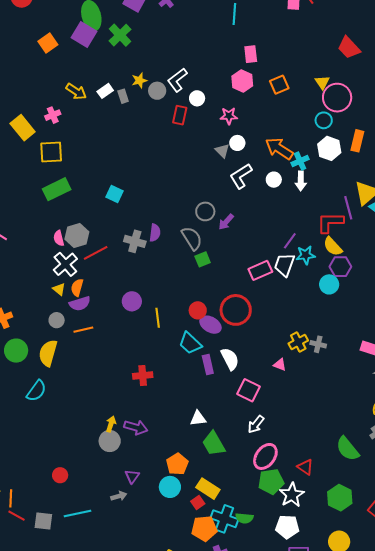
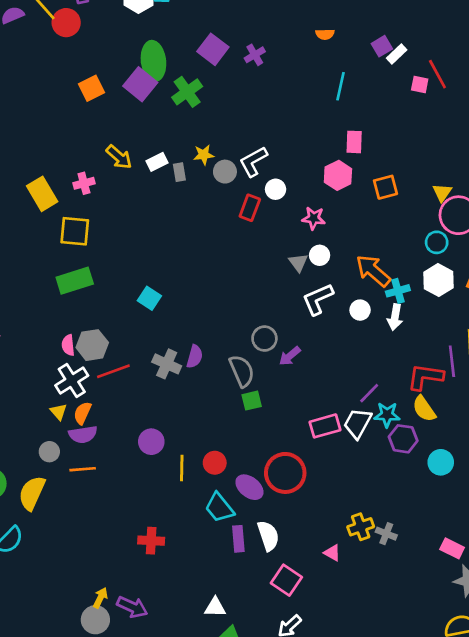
purple hexagon: (340, 267) -> (403, 439), moved
cyan circle: (329, 284) -> (441, 462), moved
red circle: (198, 310) -> (215, 463), moved

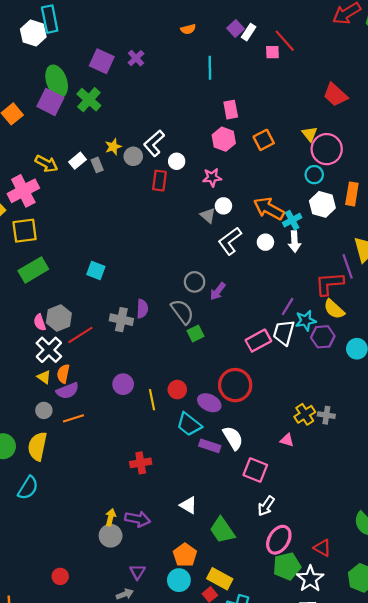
pink cross: (84, 183) -> (23, 191), size x1.8
purple rectangle: (238, 539) -> (210, 446), turned -54
white triangle: (215, 607) -> (188, 505), moved, turned 42

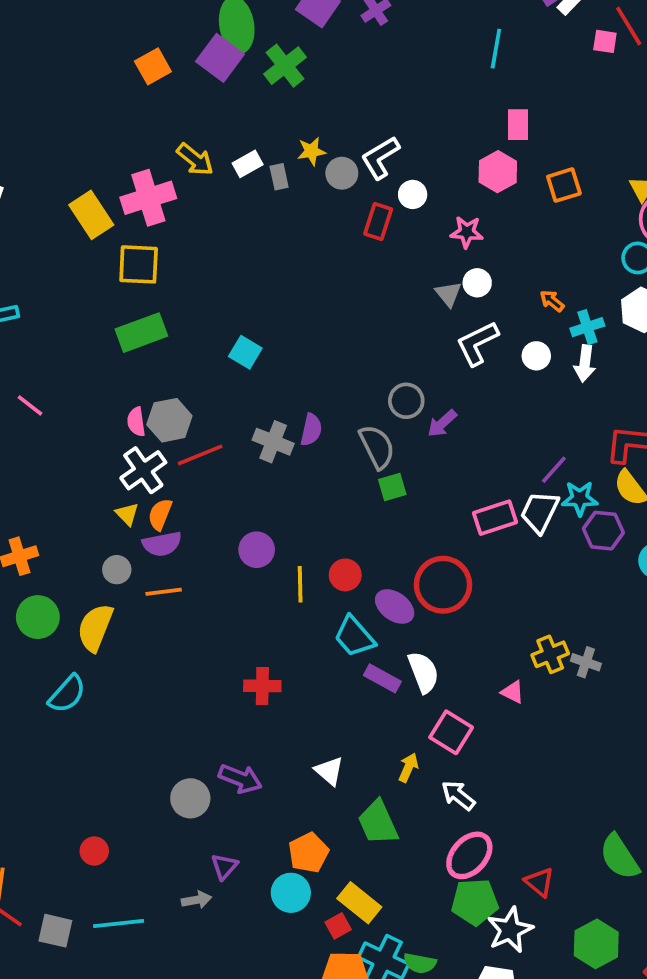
orange arrow: (269, 209) -> (552, 301), size x0.5
white arrow: (266, 506) -> (458, 795), turned 84
yellow arrow: (111, 517) -> (408, 768), moved

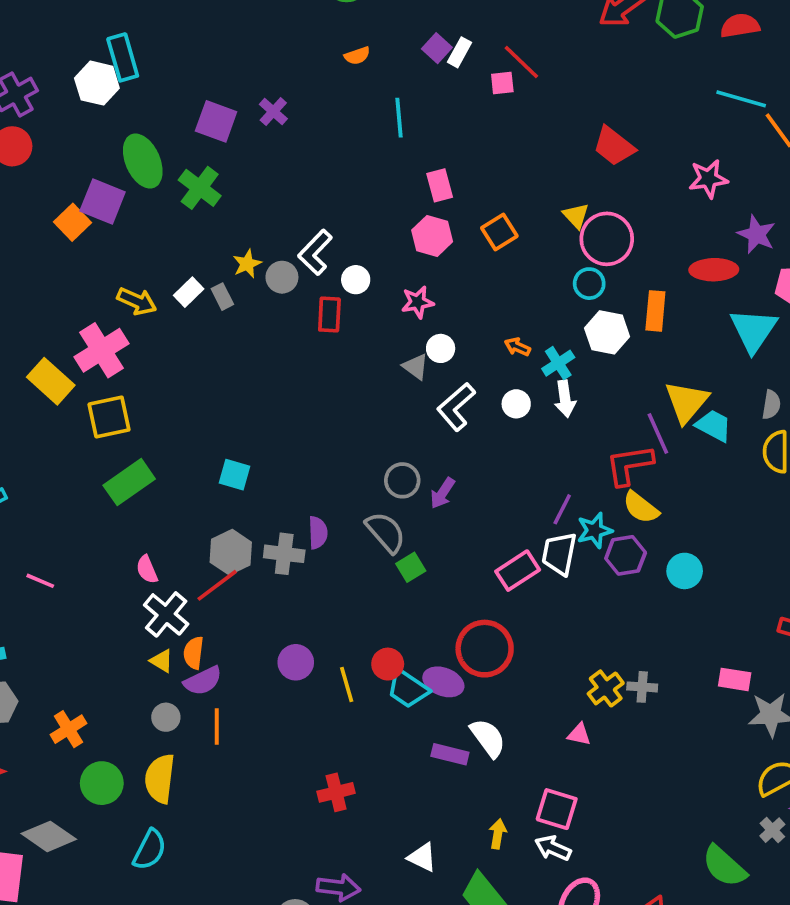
purple square: (220, 58) -> (103, 202), moved
gray hexagon: (169, 420) -> (231, 552), moved
orange line: (164, 592) -> (217, 727), turned -68
cyan trapezoid: (354, 636) -> (408, 689), moved
pink square: (451, 732) -> (557, 809), moved

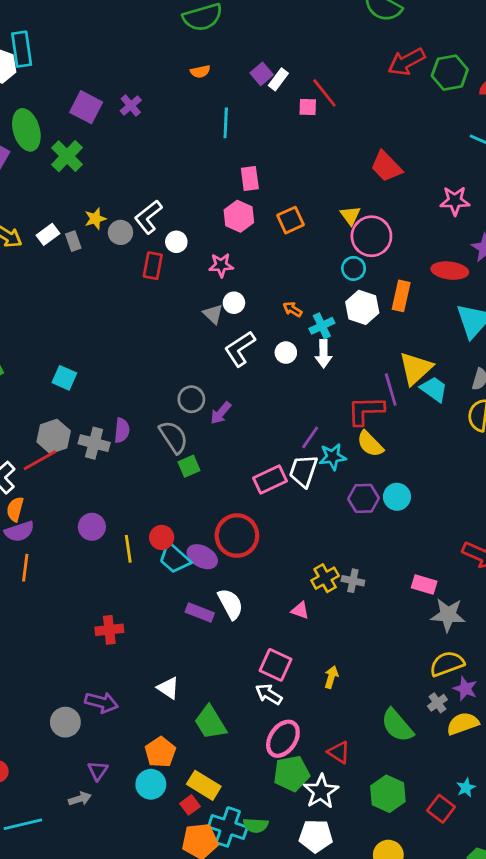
purple hexagon: (626, 555) -> (364, 498), moved
yellow arrow: (498, 834) -> (331, 677), moved

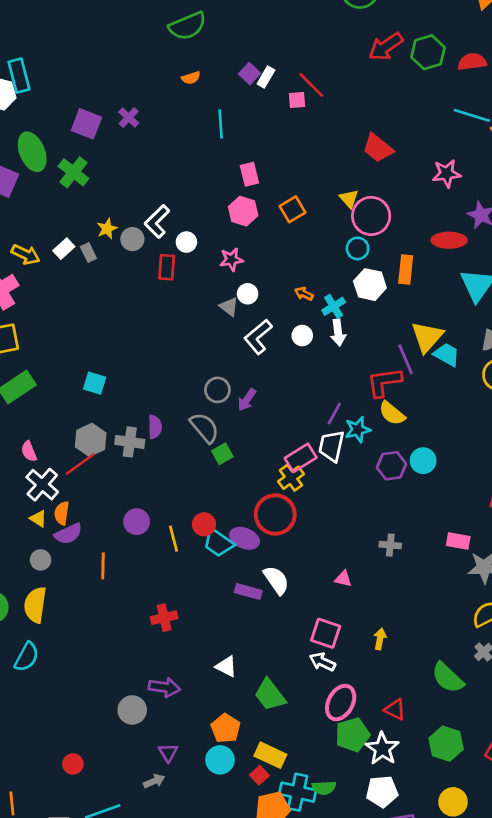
orange line: (25, 568) -> (103, 566), moved
yellow cross: (325, 578) -> (291, 478), moved

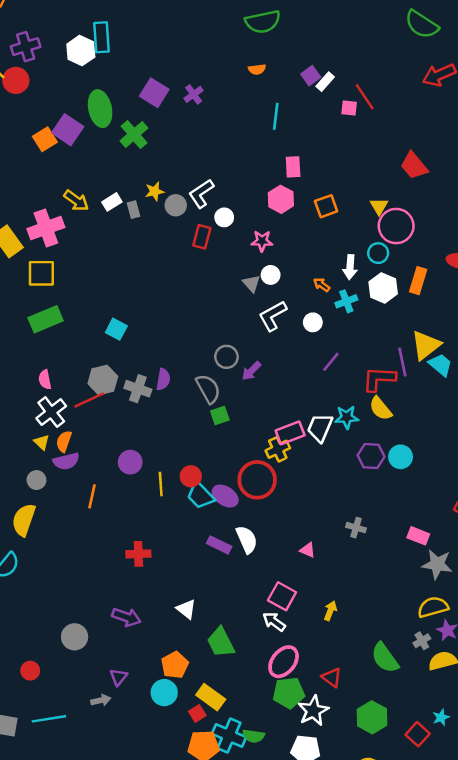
white arrow: (338, 333) -> (350, 267), moved
purple line: (334, 414) -> (331, 362), moved
gray circle: (132, 710) -> (75, 637), moved

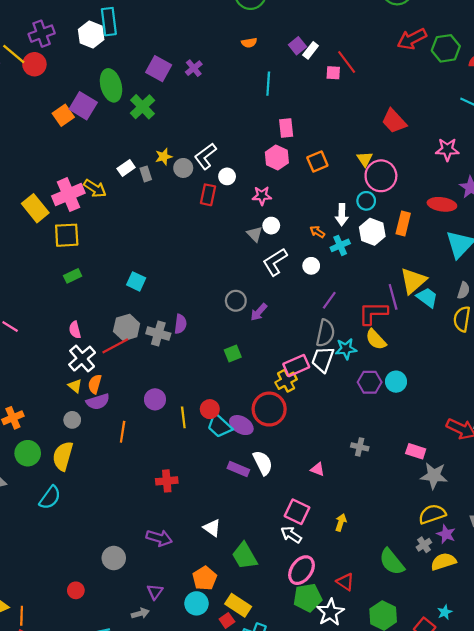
yellow arrow: (76, 201) -> (95, 188), moved
green rectangle: (46, 319) -> (73, 276), size x0.6
gray semicircle: (208, 389) -> (325, 333), moved, turned 44

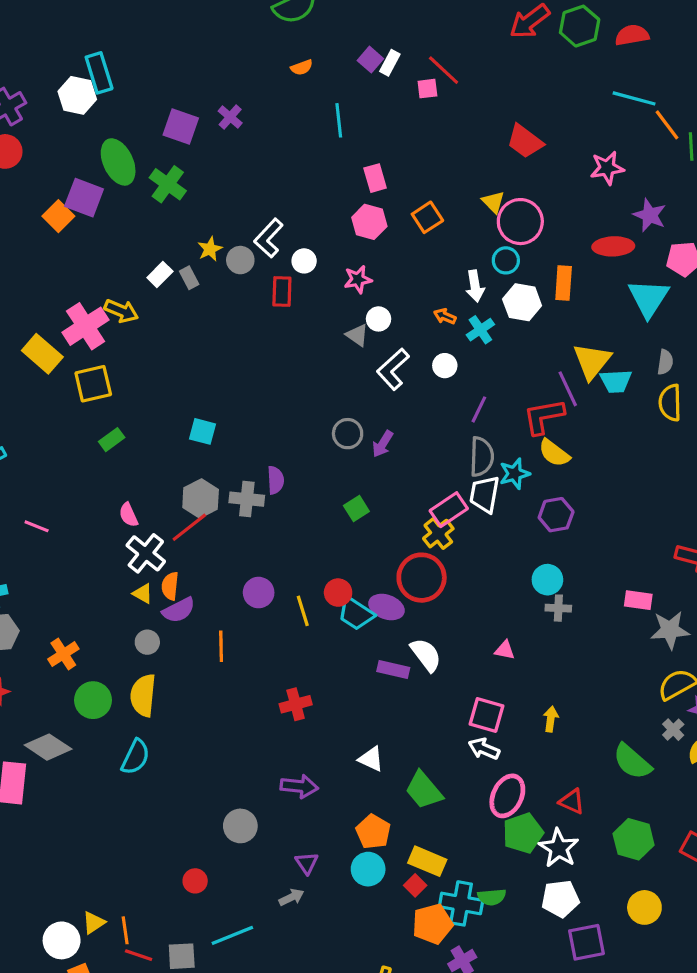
cyan trapezoid: (427, 298) -> (616, 381), turned 150
cyan circle: (396, 382) -> (547, 580), moved

